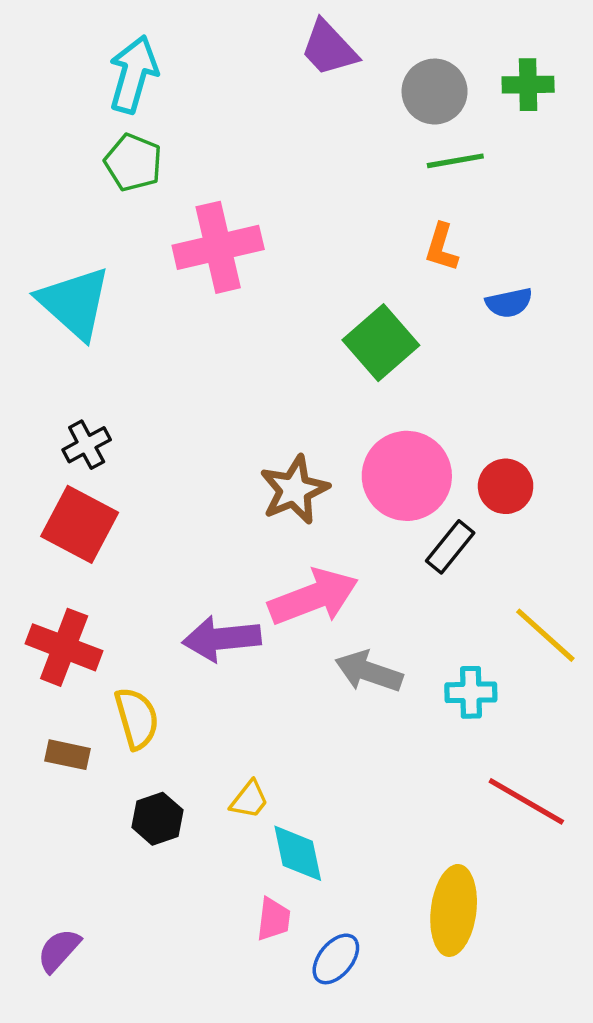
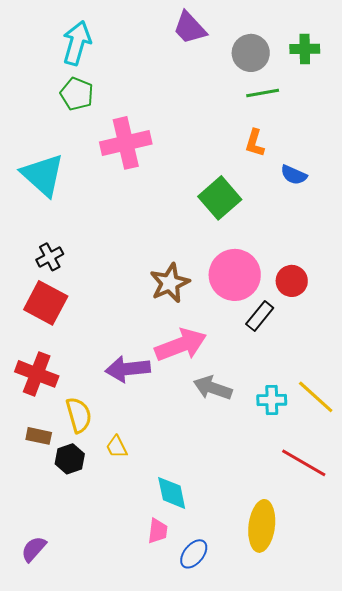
blue semicircle: (509, 303) -> (294, 175), turned 36
yellow line: (545, 635) -> (316, 397), moved
yellow trapezoid: (249, 800) -> (117, 447), moved, turned 115
black hexagon: (158, 819) -> (70, 459), moved

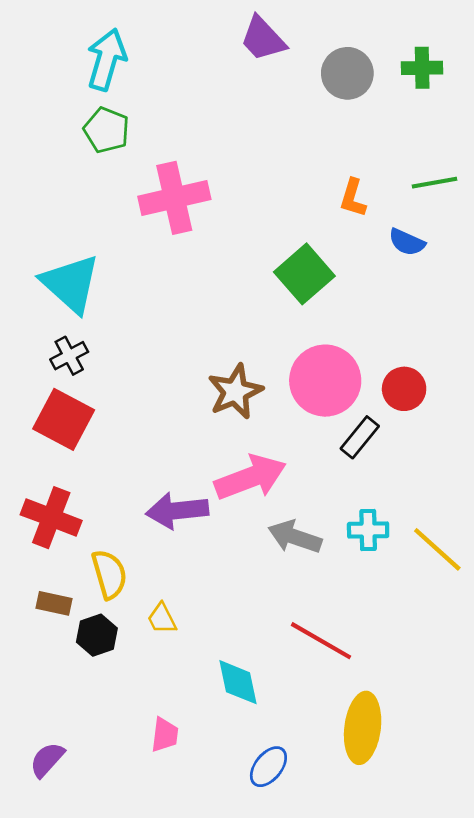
green line: (263, 93) -> (435, 183), moved
cyan triangle: (43, 175) -> (71, 284), moved
cyan cross: (272, 400) -> (368, 530), moved
red line: (304, 463) -> (321, 641), moved
pink trapezoid: (158, 531) -> (165, 735), moved

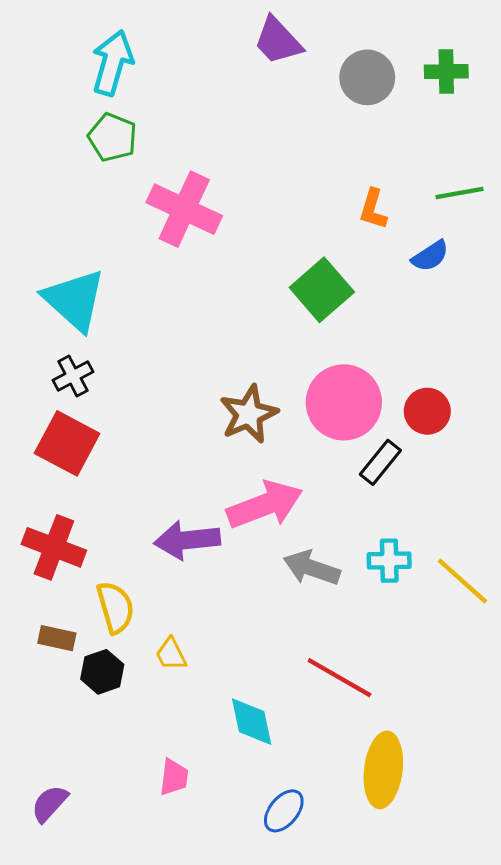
pink cross: (174, 198) -> (184, 209), turned 38
blue semicircle: (407, 242) -> (430, 256), turned -57

